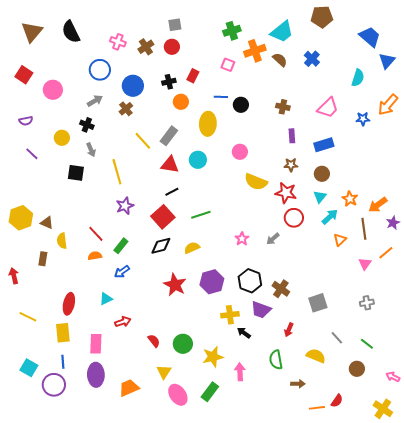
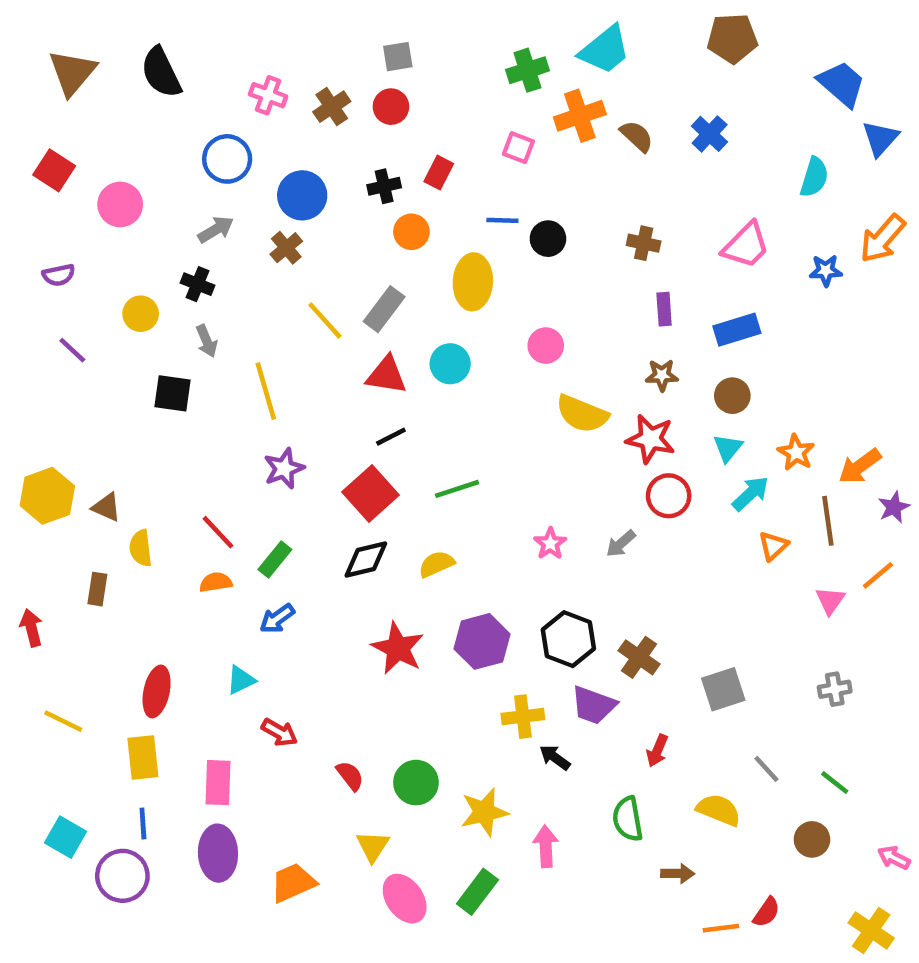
cyan trapezoid: (282, 32) -> (605, 50), moved
red arrow: (123, 322) -> (279, 732), turned 49

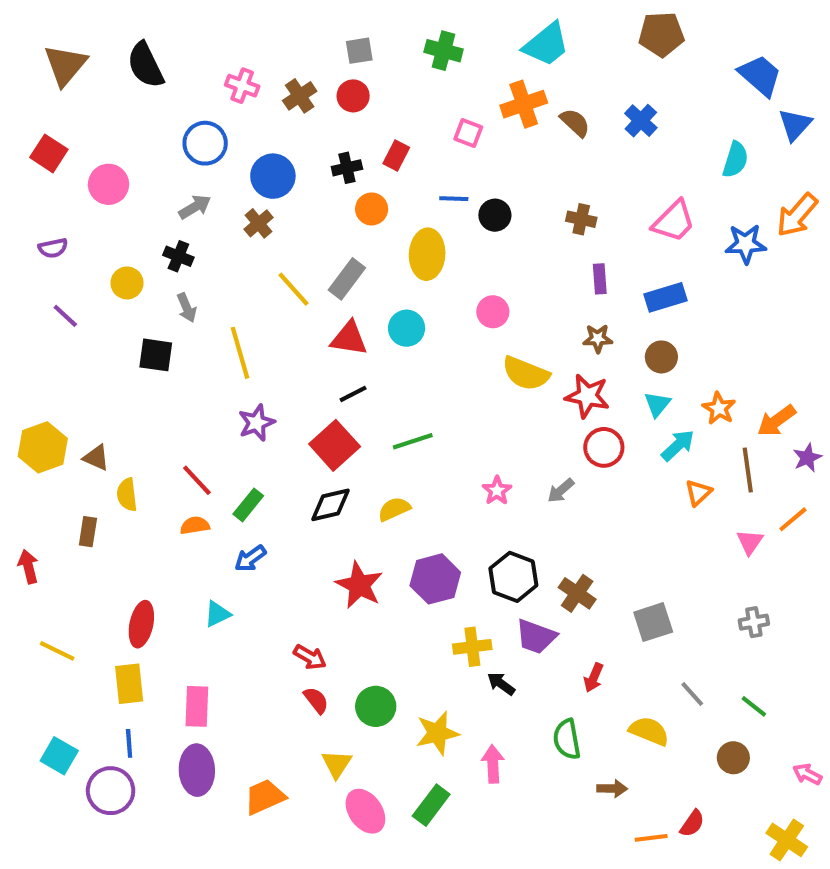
green cross: (528, 70) -> (444, 51), moved, turned 33
blue star: (826, 270) -> (746, 244), size x1.4
red arrow: (279, 732) -> (310, 657), moved

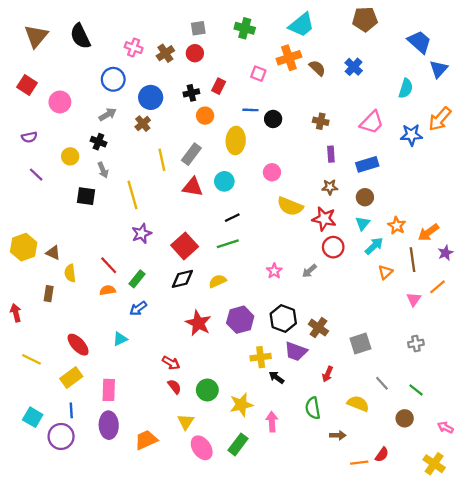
yellow line: (293, 289) -> (162, 160), turned 30
black line: (353, 394) -> (232, 218), moved
red ellipse: (141, 624) -> (78, 345), turned -55
yellow rectangle: (129, 684) -> (71, 378), turned 60

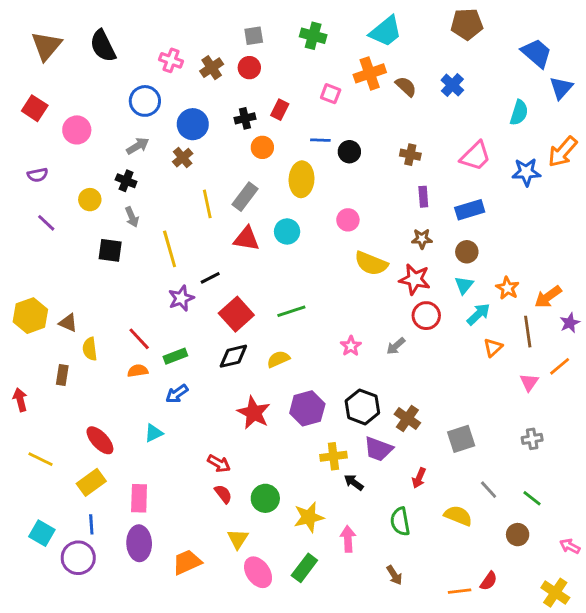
black line: (232, 218) -> (210, 278), moved
green rectangle: (137, 279) -> (175, 356), turned 30
brown arrow: (338, 435) -> (394, 575), moved, turned 56

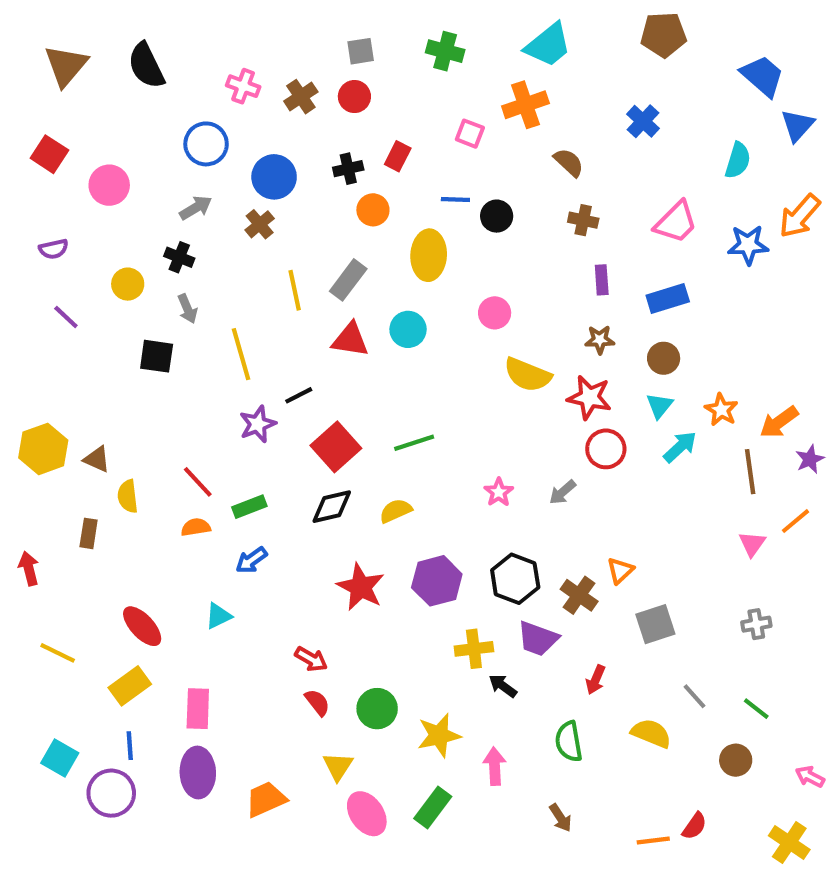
brown semicircle: (406, 86) -> (569, 162), moved
orange triangle: (493, 347) -> (620, 571), moved

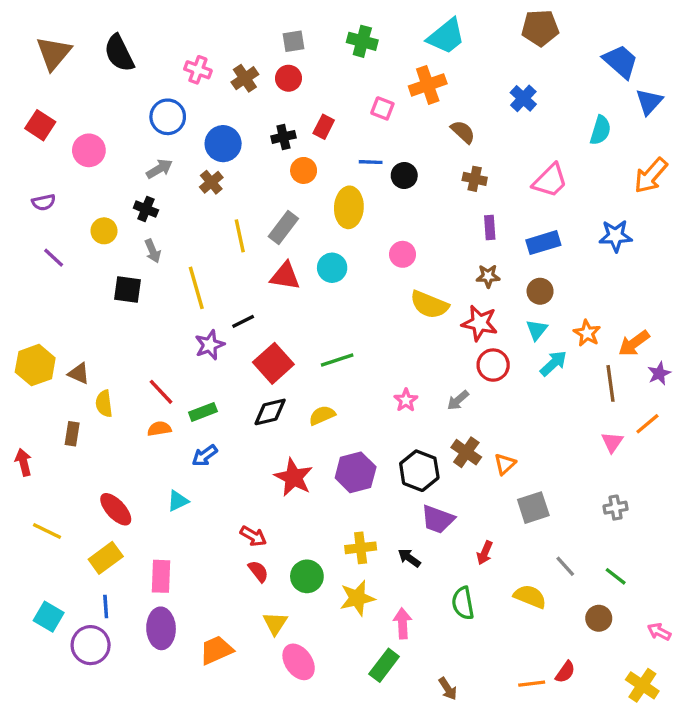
blue star: (748, 245) -> (616, 236), moved
brown cross: (579, 595) -> (466, 452), moved
yellow cross: (474, 649) -> (361, 548), moved
green rectangle: (433, 808) -> (384, 665), moved
brown arrow: (561, 818) -> (448, 689), moved

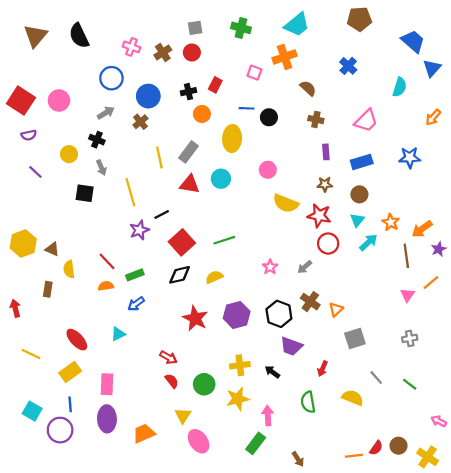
red square: (40, 125) -> (21, 101), moved, size x1.4
orange arrow: (651, 175) -> (433, 117), size x0.7
brown circle: (599, 618) -> (399, 446), moved

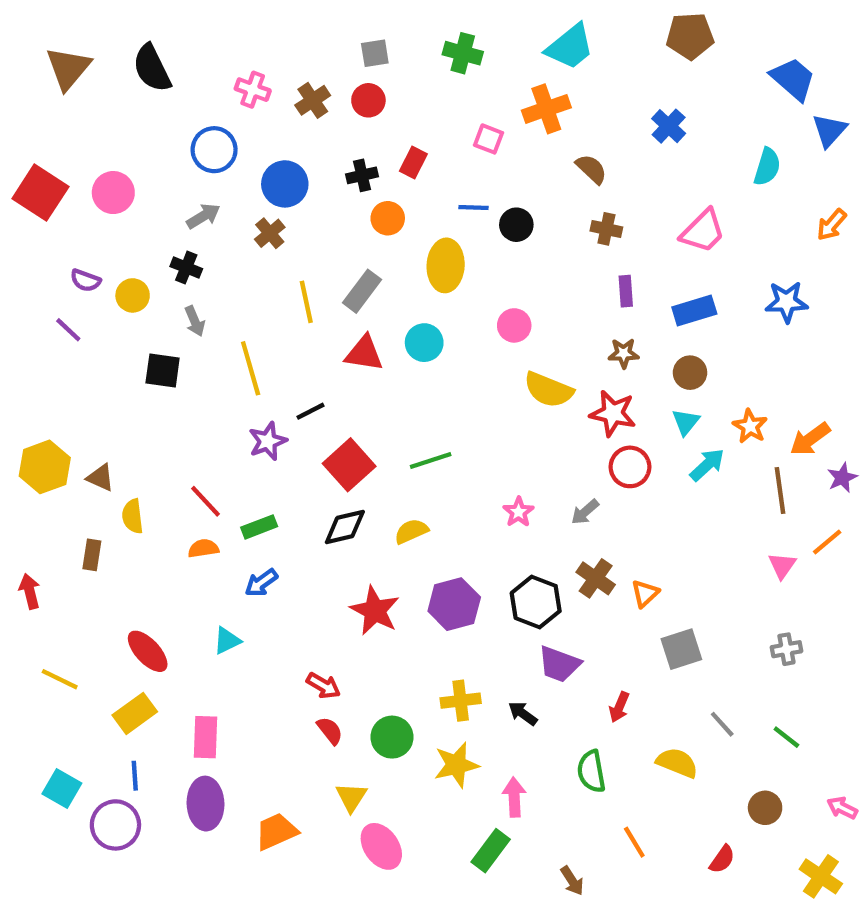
purple semicircle: (29, 135) -> (85, 280), moved, turned 32
brown circle: (399, 446) -> (765, 808), moved
orange line: (354, 456) -> (634, 842), moved, turned 66

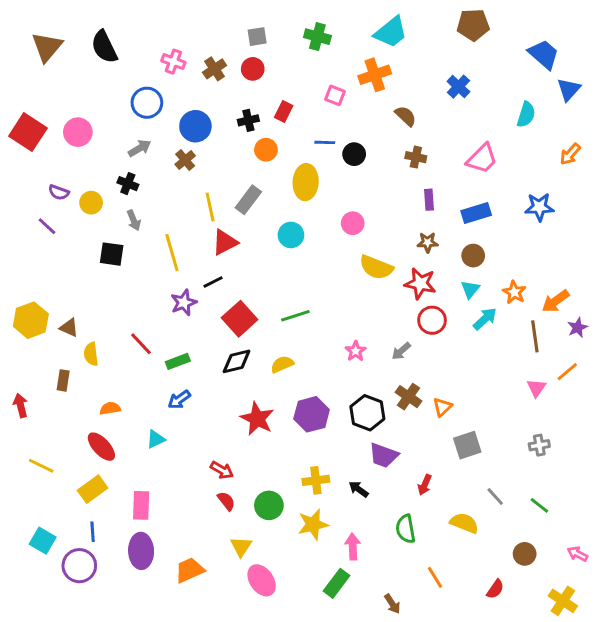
red triangle: (364, 353) -> (225, 242), moved, turned -36
orange semicircle: (203, 548) -> (110, 408), moved

